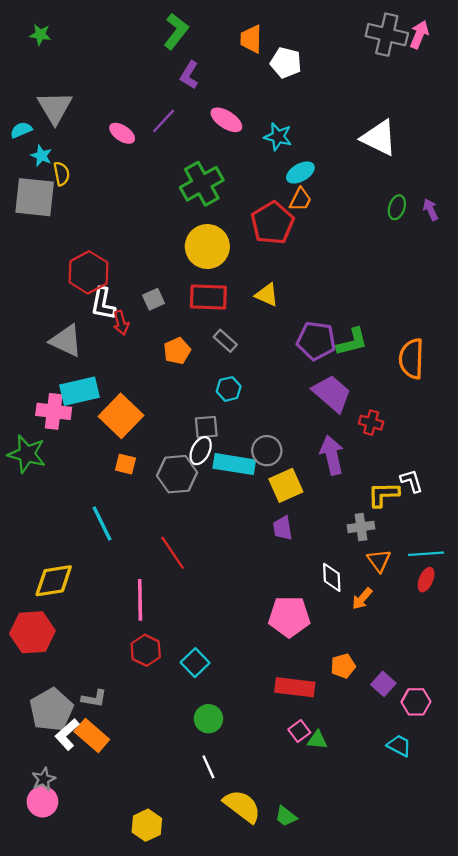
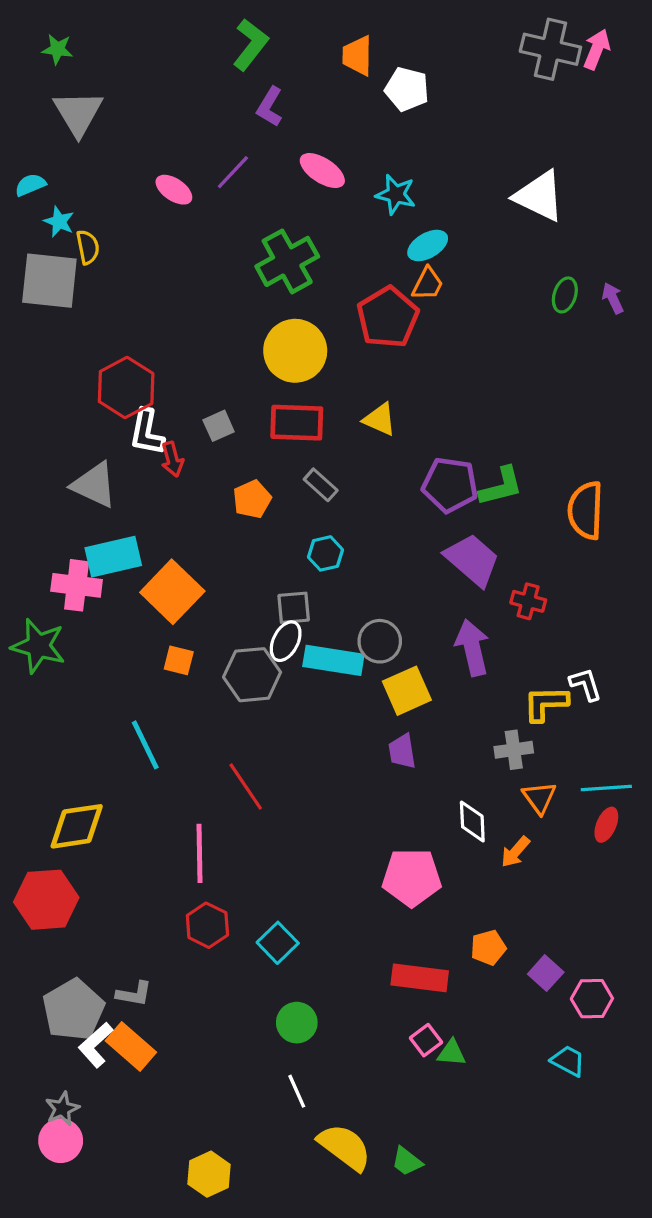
gray triangle: (55, 107) -> (78, 113), moved

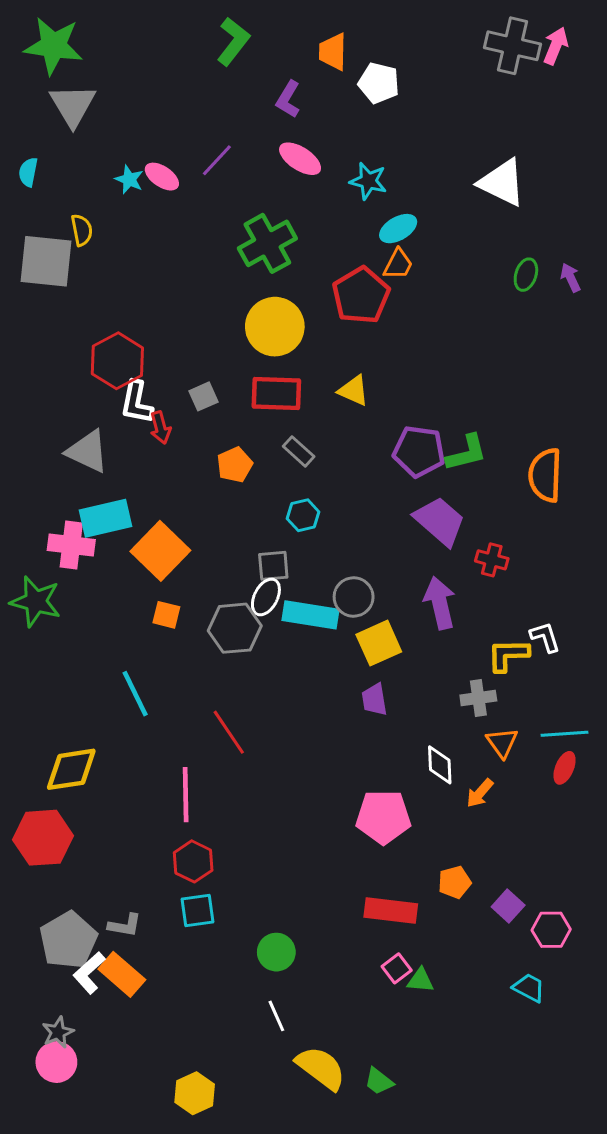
green star: (57, 49) -> (53, 46), size x2.0
purple L-shape: (270, 107) -> (288, 99), moved
cyan semicircle: (30, 185) -> (28, 172), turned -56
cyan star: (59, 222) -> (129, 180), moved
cyan square: (278, 943) -> (198, 910), moved, turned 36

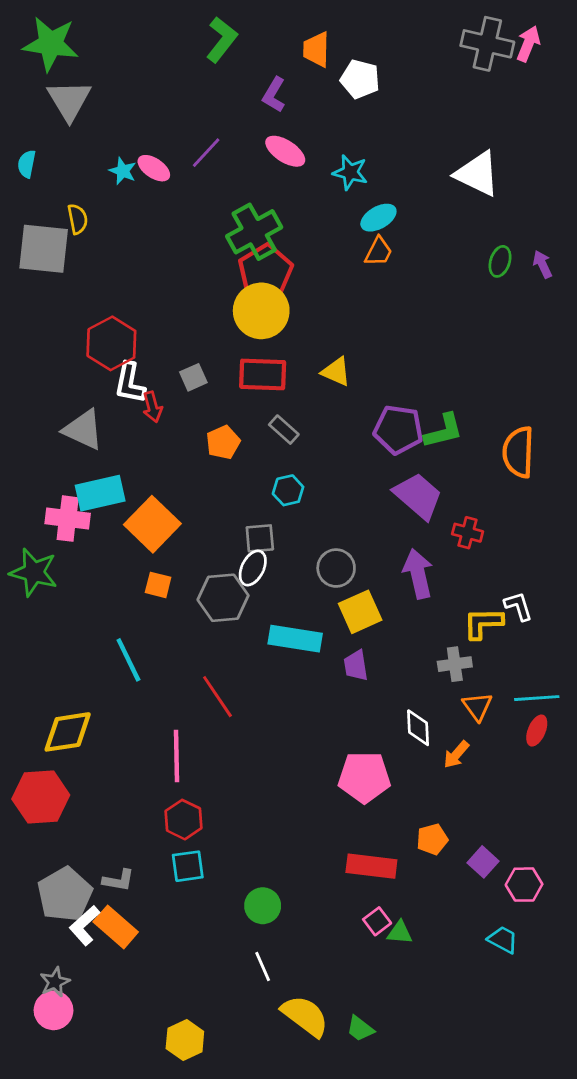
red pentagon: (361, 295) -> (265, 271), moved
cyan rectangle: (310, 615) -> (295, 639), moved

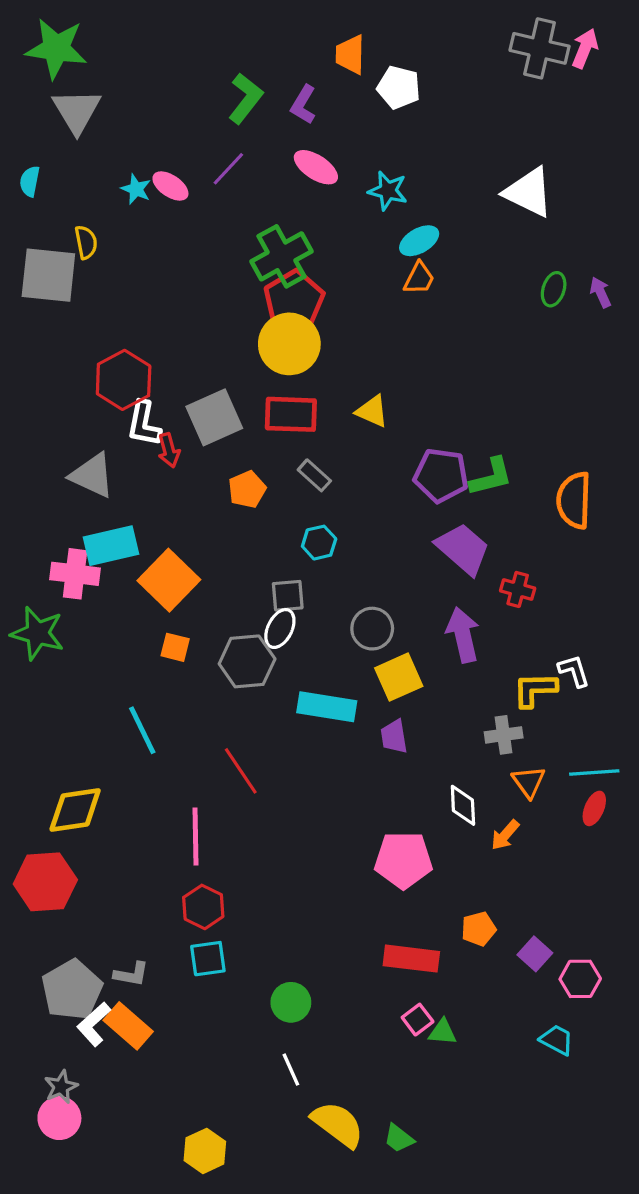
green L-shape: (222, 40) -> (246, 98), moved
gray square: (193, 377) -> (214, 417), size x1.8

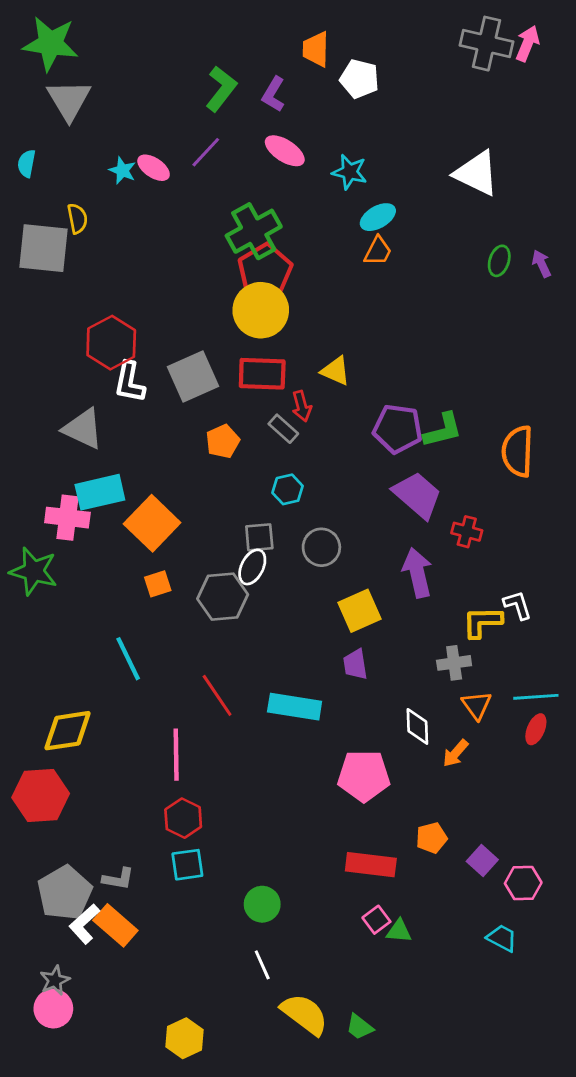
red arrow: (169, 450) -> (302, 406), moved
gray circle: (372, 629) -> (321, 547), moved
orange square: (175, 647) -> (158, 584), turned -32
cyan rectangle: (327, 707) -> (295, 707), moved

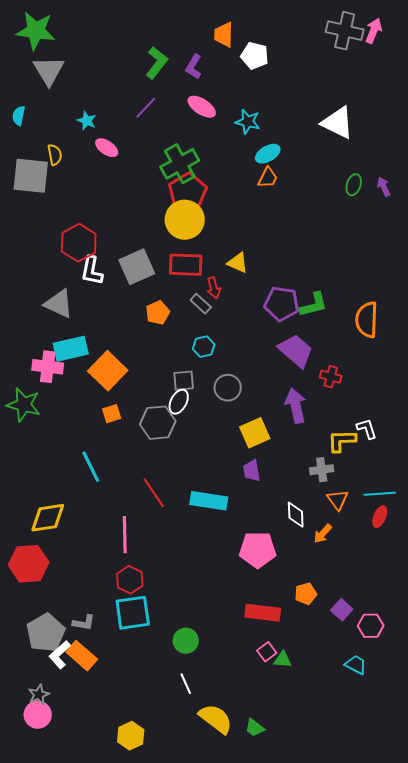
pink ellipse: (154, 168) -> (107, 148), moved
cyan square: (187, 865) -> (133, 613), size x1.5

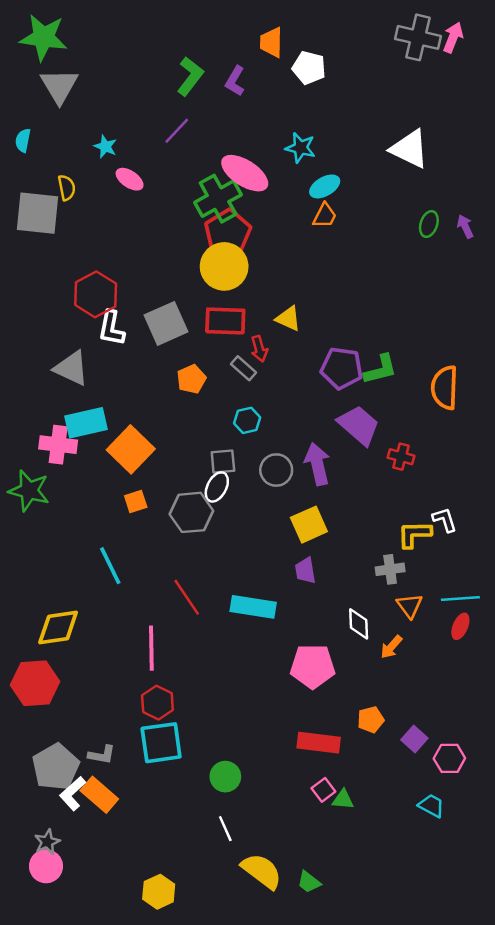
pink ellipse: (202, 107) -> (245, 173), moved, size x1.4
purple arrow: (296, 406) -> (317, 464), moved

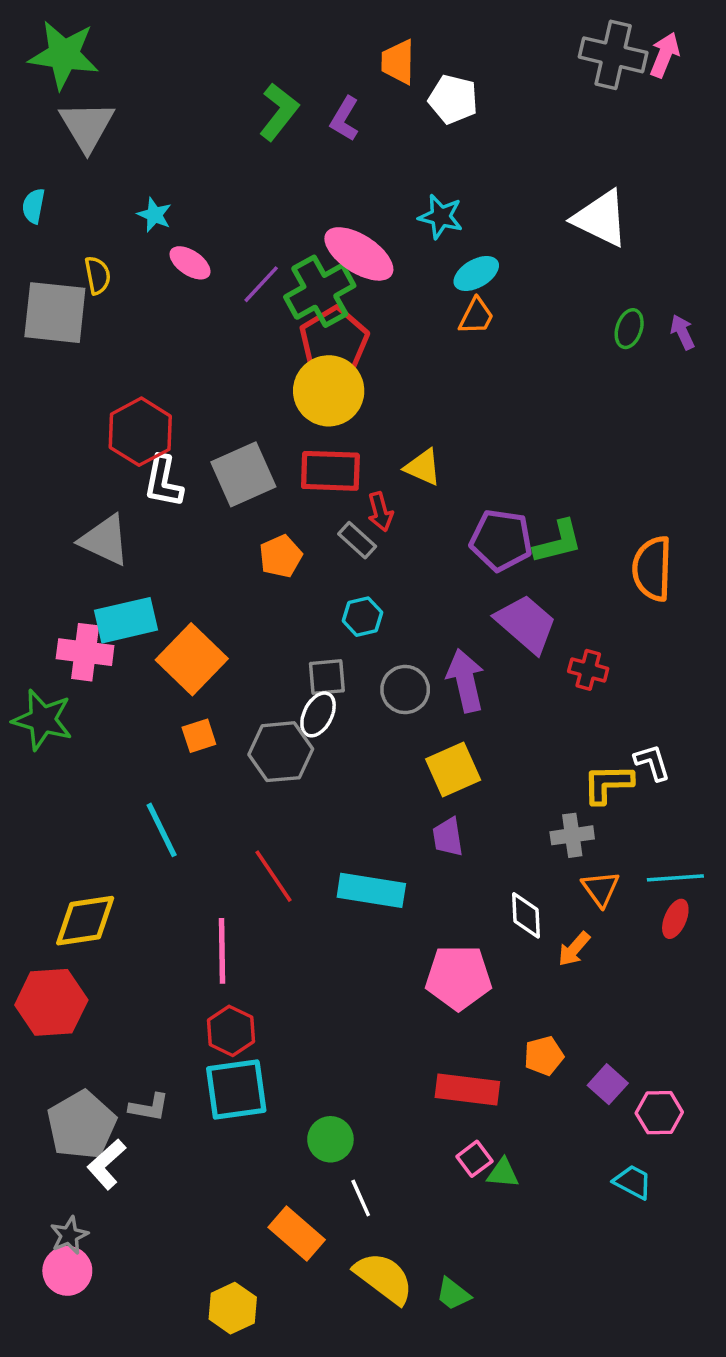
purple line: (177, 131) -> (261, 284), moved
orange rectangle: (99, 795) -> (297, 1234), moved
white line: (225, 829) -> (361, 1198), moved

